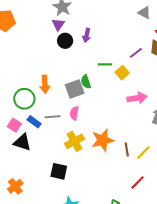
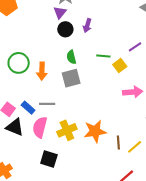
green semicircle: (86, 82) -> (71, 57), moved
green circle: (24, 99) -> (19, 63), moved
pink semicircle: (74, 113) -> (40, 127), moved, size x1.5

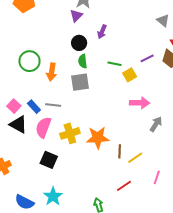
black circle: (65, 29) -> (79, 43), moved

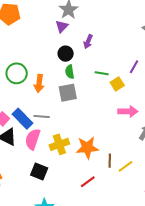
purple line: (147, 58) -> (134, 67), turned -32
blue rectangle: (34, 107) -> (23, 119), size x1.5
red line: (124, 186) -> (88, 182), moved

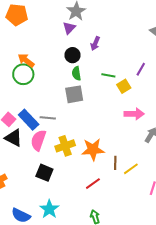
orange arrow: (39, 83) -> (26, 60), moved, turned 120

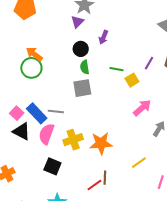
pink arrow: (134, 114) -> (142, 108), turned -42
brown line: (115, 163) -> (105, 178), moved
red line: (93, 184) -> (94, 185), moved

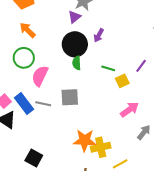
black circle: (81, 49) -> (75, 44), size x1.6
orange arrow: (34, 54) -> (28, 30), moved
gray square: (82, 88) -> (70, 97), moved
pink semicircle: (46, 134) -> (40, 76), moved
yellow cross: (73, 140) -> (101, 147), moved

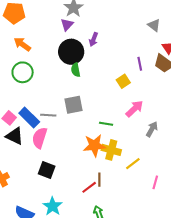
purple line: (141, 66) -> (140, 64), turned -40
green line: (108, 68) -> (106, 124), moved
pink semicircle: (40, 76) -> (40, 138), moved
yellow cross: (101, 147) -> (111, 150), turned 36

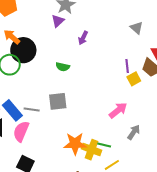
gray triangle: (154, 25) -> (137, 28), moved
black circle: (71, 52) -> (23, 50), moved
green semicircle: (76, 70) -> (63, 67), turned -72
yellow square: (123, 81) -> (134, 79), moved
green line: (106, 124) -> (104, 145), moved

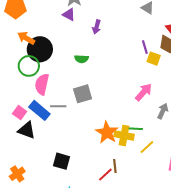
purple triangle: (58, 21) -> (69, 14), turned -40
yellow square: (134, 79) -> (154, 59), turned -32
pink semicircle: (21, 131) -> (42, 84), moved
orange star: (75, 144) -> (107, 132), turned -30

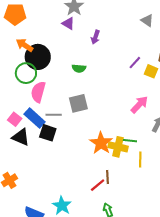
purple line: (145, 47) -> (135, 63), moved, turned 56
yellow line: (147, 147) -> (140, 160), turned -49
black square: (62, 161) -> (48, 133), moved

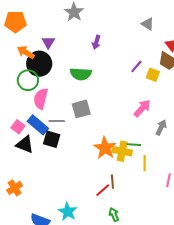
purple triangle: (68, 24) -> (48, 42), moved, turned 32
green semicircle: (79, 68) -> (81, 74), size x1.5

